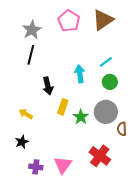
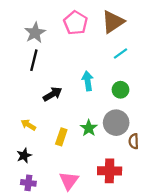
cyan line: (106, 62) -> (120, 54), moved
black arrow: (48, 86) -> (53, 94), turned -108
yellow rectangle: (63, 107) -> (61, 137), moved
red cross: (100, 156) -> (110, 171), turned -35
purple cross: (36, 167) -> (28, 183), moved

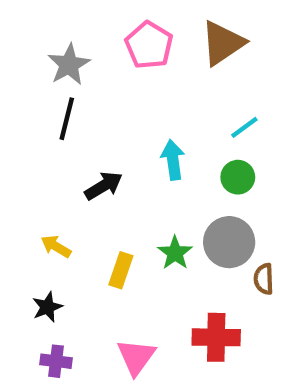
cyan line: (120, 54) -> (244, 127), moved

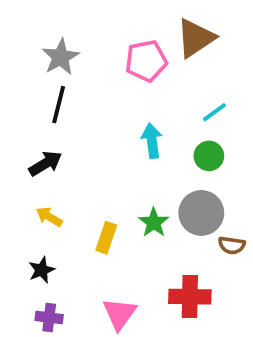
pink pentagon: (149, 45) -> (146, 61), moved, turned 30
black arrow: (104, 186) -> (45, 164), moved
brown semicircle: (264, 279) -> (232, 245), turned -80

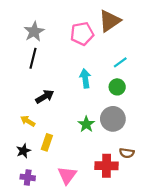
black arrow: (45, 164) -> (45, 97), moved
yellow rectangle: (106, 238) -> (47, 142), moved
brown semicircle: (232, 245) -> (127, 153), moved

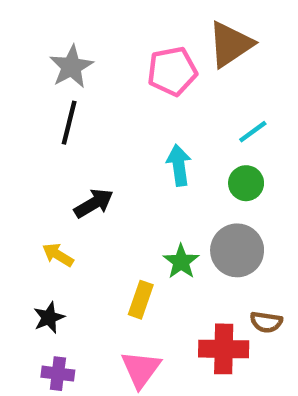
yellow rectangle: (47, 142) -> (141, 300), moved

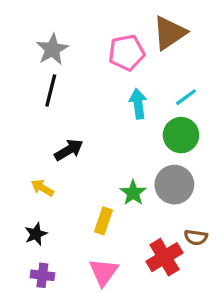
cyan arrow: (179, 165) -> (138, 104), moved
green circle: (246, 183) -> (181, 135), size x1.4
red cross: (224, 349) -> (164, 257), turned -32

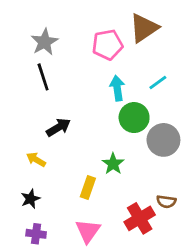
black line: (51, 91) -> (43, 77), turned -32
green circle: (181, 135) -> (134, 118), moved
gray circle: (174, 185) -> (163, 140), moved

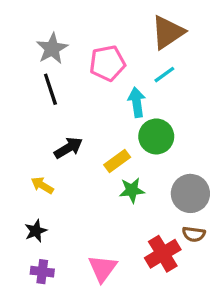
pink pentagon: (107, 45) -> (107, 63), moved
cyan line: (158, 83) -> (164, 75), moved
gray circle: (163, 140) -> (190, 193), moved
green star: (113, 164) -> (132, 190), turned 30
yellow rectangle: (88, 188) -> (117, 161), moved, turned 35

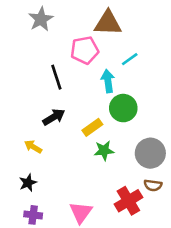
brown triangle: (168, 32) -> (108, 23), moved, turned 36
gray star: (52, 49) -> (41, 19), moved
black line: (50, 89) -> (56, 77), moved

